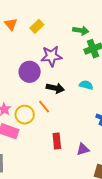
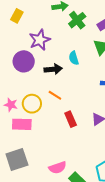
cyan semicircle: (86, 85) -> (74, 58), moved, turned -104
orange line: (44, 107) -> (55, 95), moved

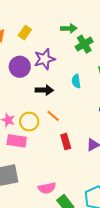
purple circle: (24, 61) -> (20, 67), moved
black arrow: (53, 69) -> (44, 90), moved

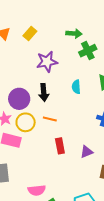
purple circle: (20, 67) -> (19, 99), moved
black arrow: (44, 90) -> (44, 93), turned 78
orange line: (53, 116) -> (50, 119), turned -32

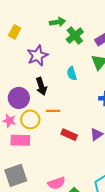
red rectangle: (60, 146) -> (69, 135), turned -42

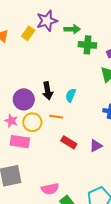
green cross: (75, 36) -> (87, 45), turned 36
purple star: (38, 56) -> (47, 21), moved
cyan semicircle: (72, 74) -> (71, 95), moved, turned 32

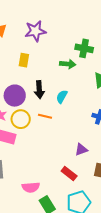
purple star: (47, 21) -> (35, 31), moved
green arrow: (72, 29) -> (68, 64), moved
yellow rectangle: (28, 33) -> (24, 60), moved, turned -32
red rectangle: (69, 142) -> (69, 174), moved

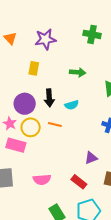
green cross: (84, 48) -> (92, 34), moved
cyan semicircle: (62, 97) -> (72, 105), turned -136
pink semicircle: (31, 187) -> (42, 180), moved

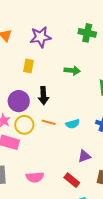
cyan semicircle: (72, 105) -> (73, 124), moved

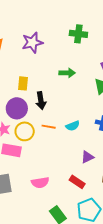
yellow rectangle: (28, 66) -> (23, 83), moved

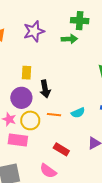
green arrow: (67, 73) -> (69, 39), moved
red rectangle: (77, 182) -> (61, 149), moved
pink semicircle: (40, 183) -> (48, 171), turned 48

